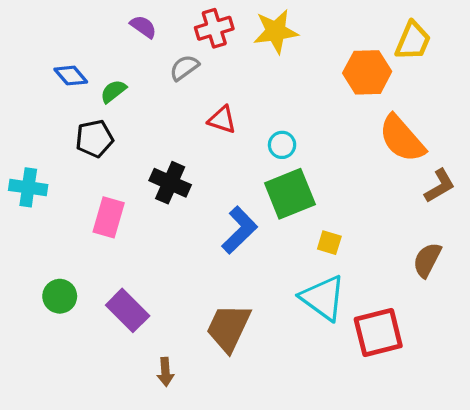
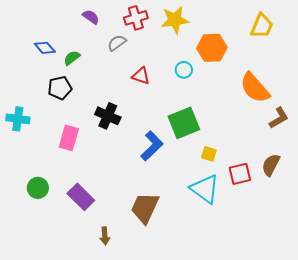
orange hexagon: (367, 72) -> (212, 48), moved
cyan circle: (282, 145) -> (184, 70), moved
red square: (378, 332) -> (240, 174), moved, size x0.7

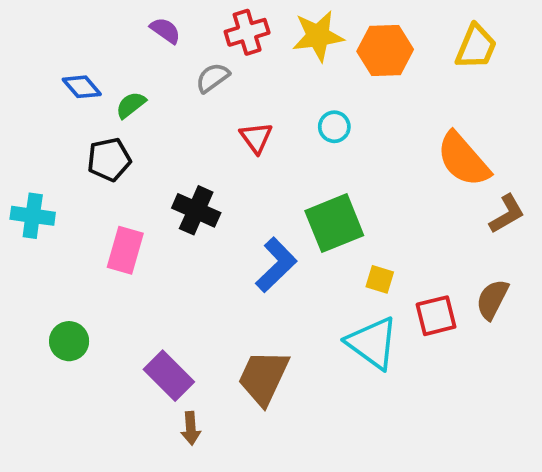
orange hexagon: (212, 48) -> (385, 50), moved
red triangle: (141, 76) -> (256, 138), turned 36
purple rectangle: (81, 197) -> (169, 376), moved

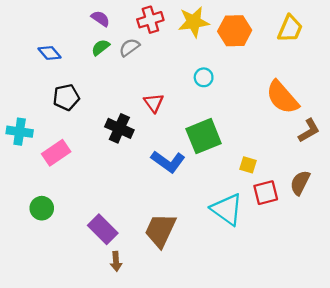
green semicircle: (131, 105) -> (101, 47), moved
red triangle: (256, 138) -> (154, 103), moved
pink rectangle: (125, 250) -> (56, 153), moved, turned 40
blue L-shape: (276, 265) -> (168, 162), turned 80
yellow square: (380, 279) -> (248, 165), moved

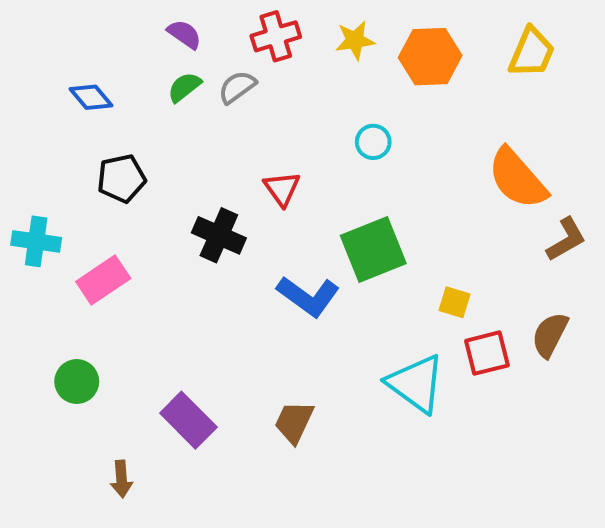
yellow star: (194, 22) -> (355, 40), size x0.7
brown trapezoid: (160, 230) -> (294, 422), size x0.7
brown arrow: (116, 261) -> (121, 479), moved

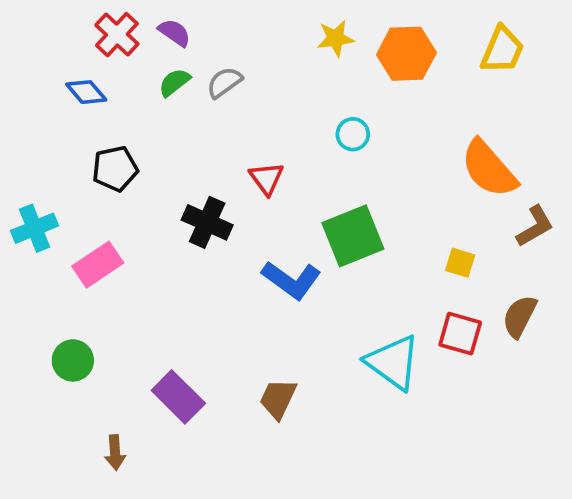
red cross: (276, 36) -> (117, 35), moved, turned -30
cyan cross: (36, 241) -> (35, 228), turned -30
yellow square: (454, 302) -> (460, 263), moved
red square: (487, 353) -> (460, 334), turned 30

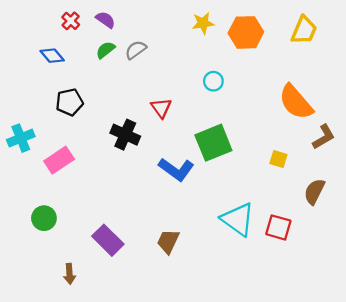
red cross: (117, 35) -> (71, 21), size x0.7
red square: (460, 334) -> (278, 227), moved

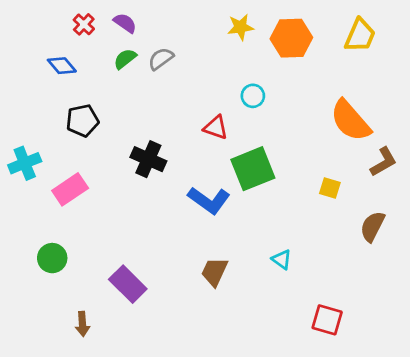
red triangle: (161, 108) -> (216, 127), moved, turned -35
cyan triangle: (238, 219) -> (282, 259), size x0.5
red square: (278, 227) -> (327, 320), moved
brown trapezoid: (168, 241) -> (214, 272), moved

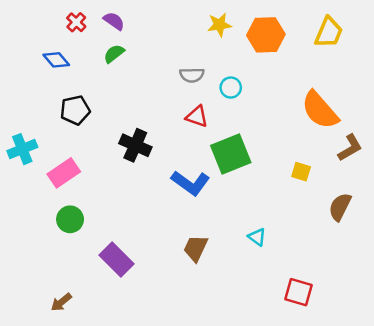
gray semicircle: (161, 59) -> (192, 75), moved, turned -145
green circle: (52, 258) -> (70, 219), moved
brown arrow: (82, 324) -> (61, 302), moved, turned 55

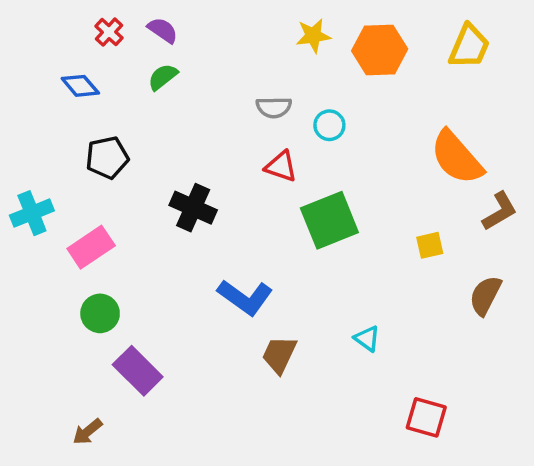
yellow square: (301, 172) -> (430, 245), turned -30
blue L-shape: (191, 183) -> (245, 297), moved
purple rectangle: (116, 260) -> (138, 371), moved

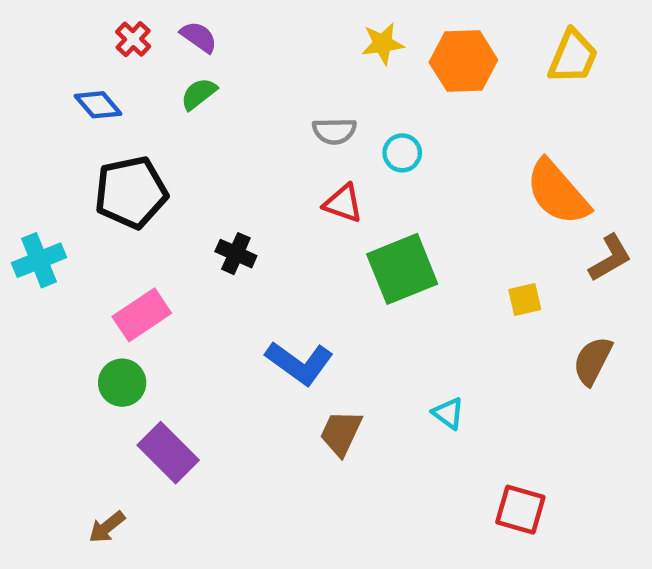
black pentagon: (107, 157) -> (131, 192), size x1.4
black cross: (193, 208) -> (236, 254), size x0.7
pink rectangle: (91, 247) -> (142, 315), moved

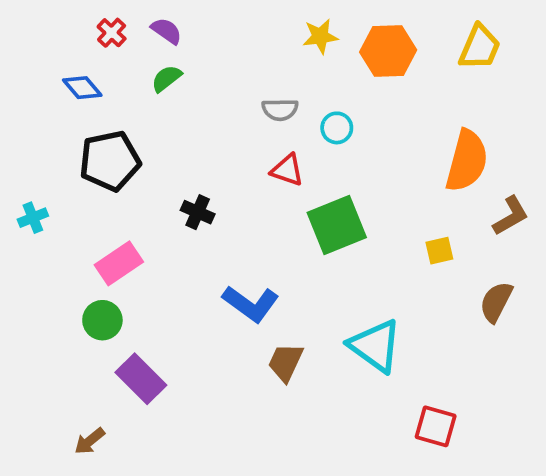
orange semicircle: (558, 192) -> (467, 161), turned -124
cyan cross: (39, 260) -> (33, 218), size x0.7
cyan triangle: (448, 413) -> (375, 346), size x2.0

